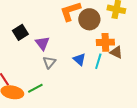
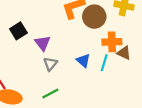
green line: (35, 88) -> (50, 94), moved

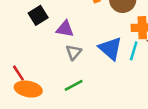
purple triangle: (43, 43) -> (65, 29), turned -42
blue triangle: (83, 61) -> (110, 49), size x1.5

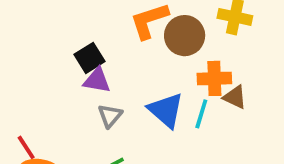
black square: (38, 15) -> (89, 58), moved

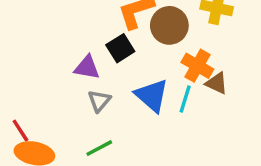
black square: (89, 58) -> (120, 48), moved
orange cross: (214, 78) -> (197, 66), turned 32

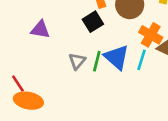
purple triangle: (87, 67) -> (40, 30), moved
green line: (99, 148) -> (97, 61), moved, turned -48

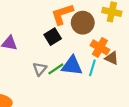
blue triangle: (117, 57) -> (72, 66), turned -35
green line: (97, 61) -> (56, 69), turned 42

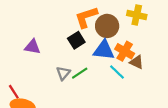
blue triangle: (72, 66) -> (104, 50), moved
cyan line: (92, 68) -> (117, 72), turned -63

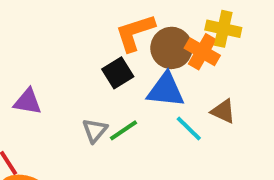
purple triangle: (32, 47) -> (28, 102), moved
orange cross: (125, 51) -> (202, 52), moved

